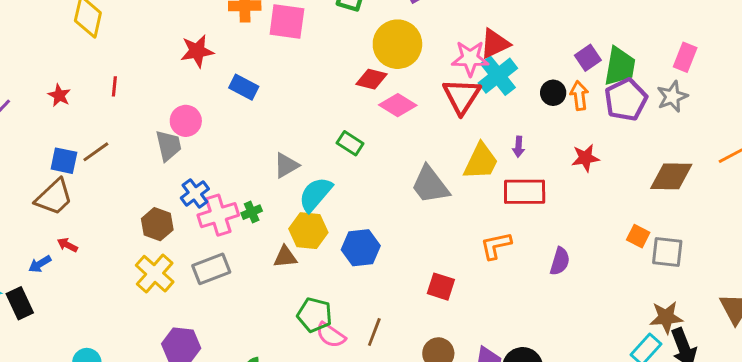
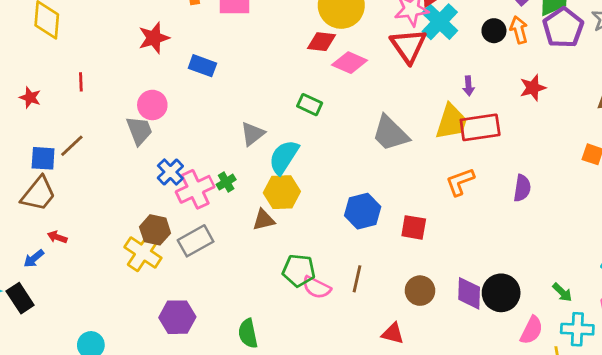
yellow trapezoid: (481, 161) -> (451, 122), moved
brown hexagon: (157, 224) -> (155, 230), moved
blue hexagon: (361, 248) -> (363, 211), moved

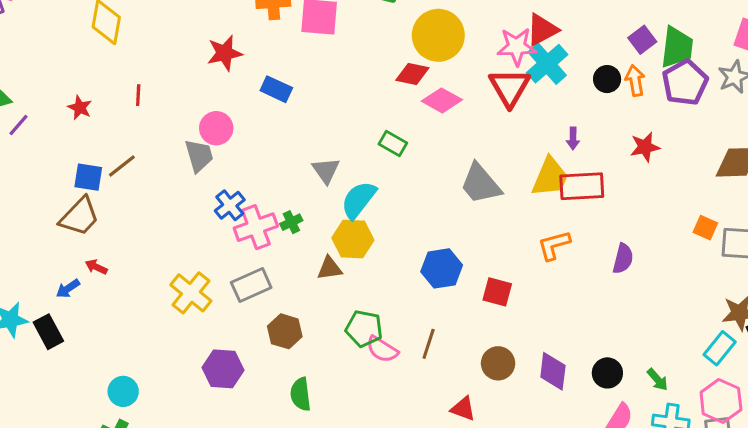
gray triangle: (253, 134) -> (326, 170), turned -32
brown hexagon: (155, 230) -> (285, 331), moved
black circle: (501, 293) -> (607, 373), moved, size x0.7

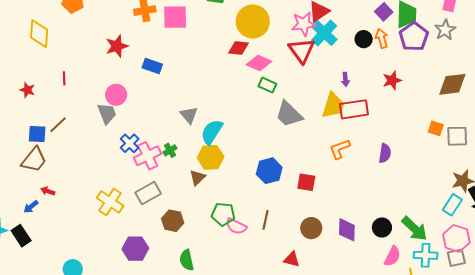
green rectangle: (393, 144) -> (267, 85), moved
brown triangle: (330, 268) -> (197, 178), turned -30
green arrow: (658, 380) -> (414, 229), size x1.8

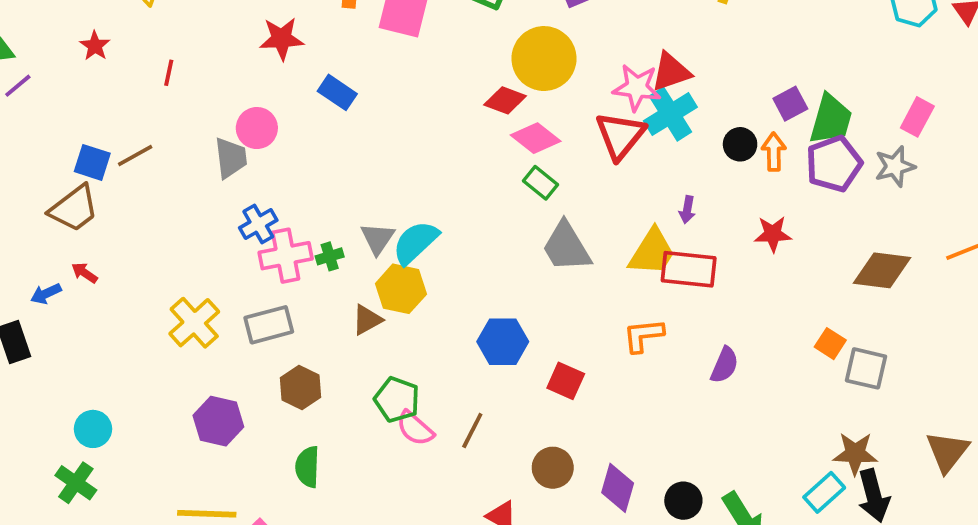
red star: (27, 90) -> (95, 46), moved
gray triangle: (189, 115) -> (377, 238), moved

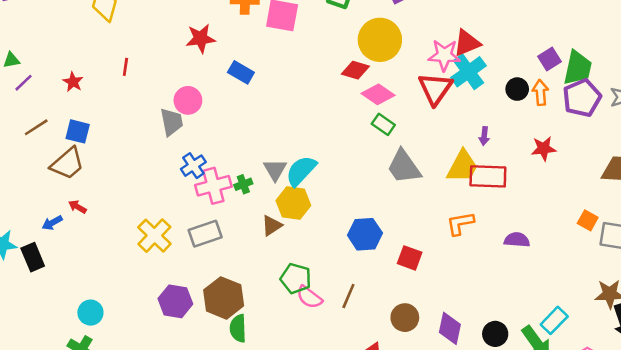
red star: (95, 46) -> (73, 82), moved
brown line: (135, 155) -> (36, 127), moved
purple semicircle: (725, 365) -> (517, 240), turned -105
brown hexagon: (300, 388) -> (224, 298), moved, size x1.4
cyan rectangle: (824, 492) -> (554, 320), moved

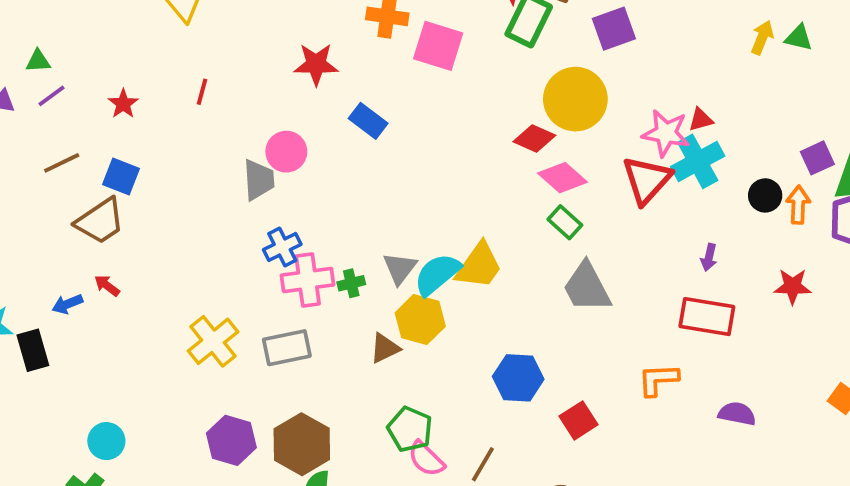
red triangle: (467, 43) -> (701, 120), size x0.6
yellow trapezoid: (462, 166) -> (479, 266), moved
red square: (410, 258) -> (578, 420), turned 30

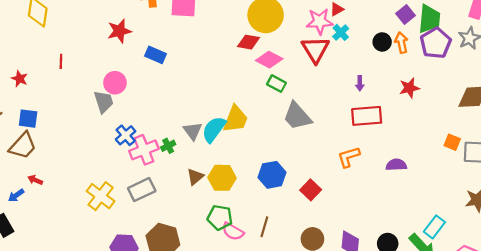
cyan cross: (698, 161) -> (341, 32), size x0.6
yellow hexagon: (420, 320) -> (222, 178), moved

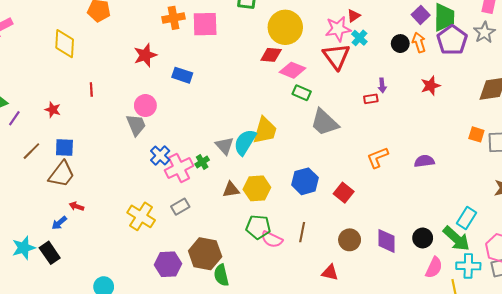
red rectangle: (367, 116) -> (371, 99), moved, size x0.5
brown triangle: (195, 177) -> (231, 190), turned 36
gray rectangle: (142, 190) -> (180, 207), size x0.7

